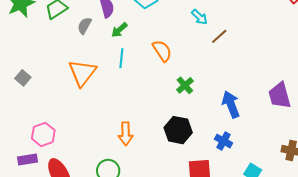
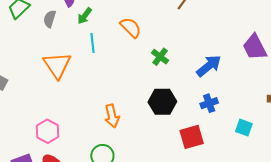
blue arrow: (231, 104) -> (209, 66), turned 84
pink hexagon: (43, 134) -> (47, 131), moved
blue cross: (224, 141) -> (209, 103), turned -36

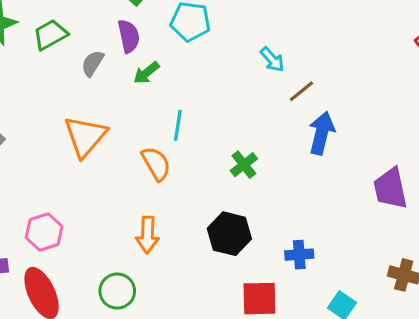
orange semicircle: (131, 27) -> (156, 164), moved
cyan line: (92, 43) -> (178, 125), moved
blue arrow: (209, 66) -> (322, 133), moved, turned -52

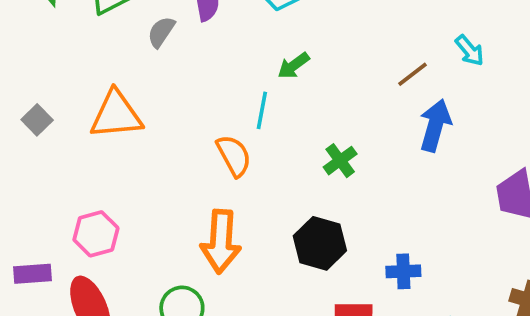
cyan arrow: (272, 60) -> (470, 51), moved
green arrow: (146, 73) -> (294, 66), moved
orange triangle: (85, 136) -> (116, 115), moved, turned 42
orange arrow: (147, 235) -> (221, 242), size x1.4

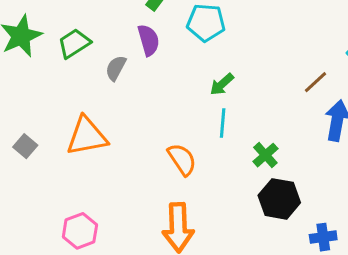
cyan line: (262, 110) -> (223, 123), moved
black hexagon: (320, 243) -> (279, 199), moved

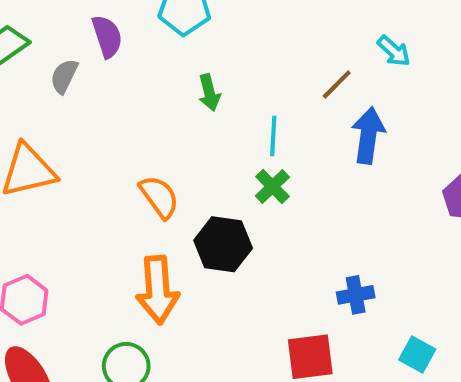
green arrow: (222, 84) -> (209, 93), turned -60
cyan line: (223, 123) -> (273, 136), moved
black hexagon: (279, 199) -> (223, 244), moved

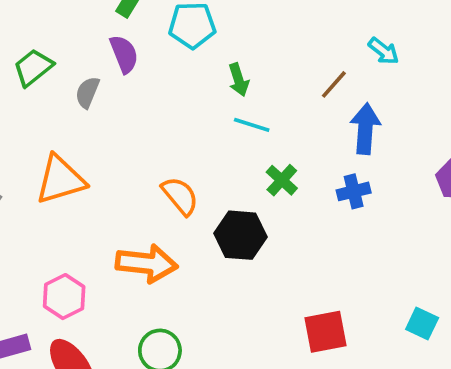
green arrow: (209, 93) -> (239, 80), moved
cyan line: (273, 136) -> (252, 125), moved, turned -72
orange arrow: (158, 290) -> (147, 263), moved, turned -76
blue cross: (356, 295) -> (354, 191), moved

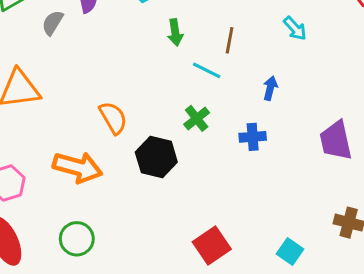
brown line: (334, 84) -> (230, 40), moved, turned -40
cyan line: (252, 125) -> (207, 70), moved
blue arrow: (365, 129) -> (270, 88), size x0.6
red square: (325, 332) -> (212, 245), turned -33

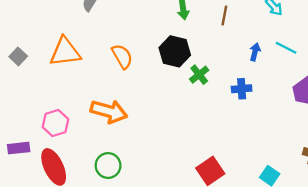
cyan line: (207, 70) -> (286, 48), moved
orange semicircle: (113, 118) -> (122, 56), moved
black hexagon: (156, 157) -> (175, 51), moved

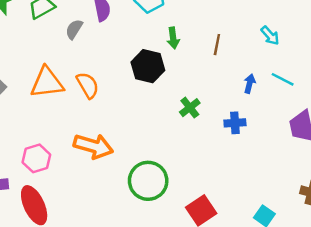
black hexagon: (175, 51) -> (148, 66), moved
orange semicircle: (122, 56) -> (88, 85), moved
green circle: (108, 166) -> (148, 181), moved, size x1.4

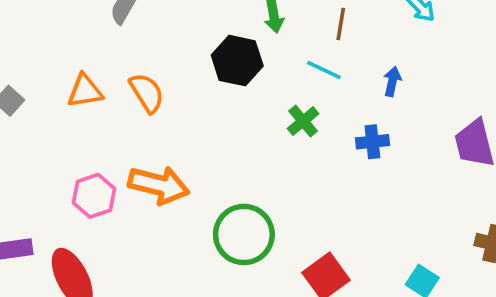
cyan line: (283, 79) -> (324, 70), moved
orange triangle: (47, 83) -> (85, 91), size x0.7
pink hexagon: (36, 158) -> (94, 196), moved

